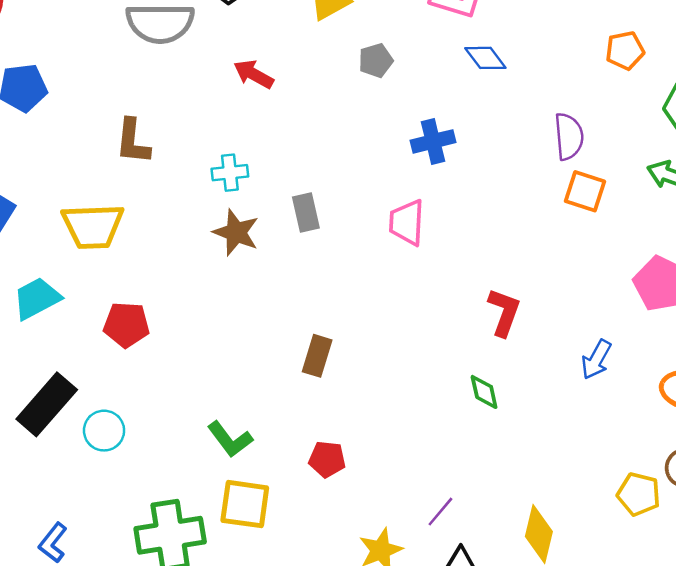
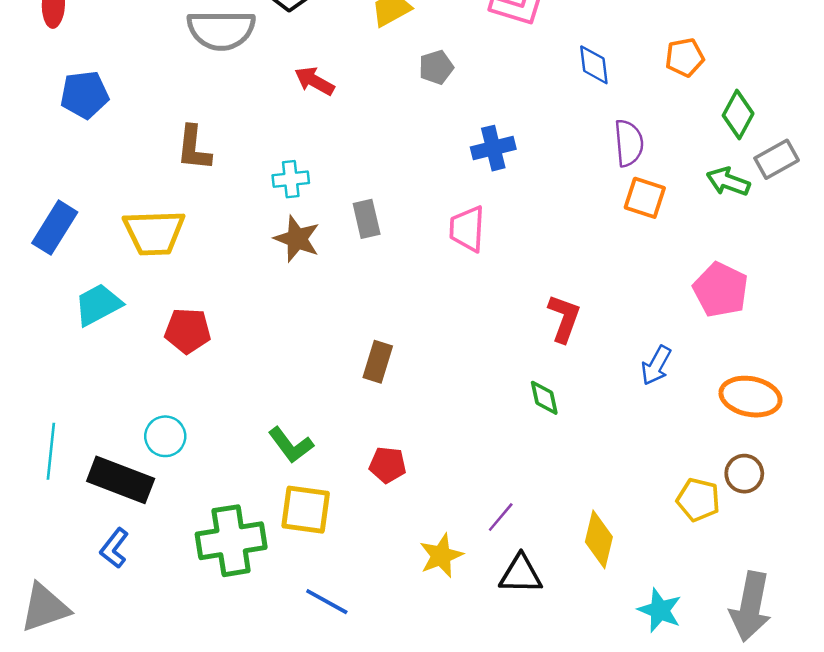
blue diamond: (485, 58) -> (594, 65), moved, turned 30
black rectangle: (47, 404) -> (121, 480), moved, turned 70

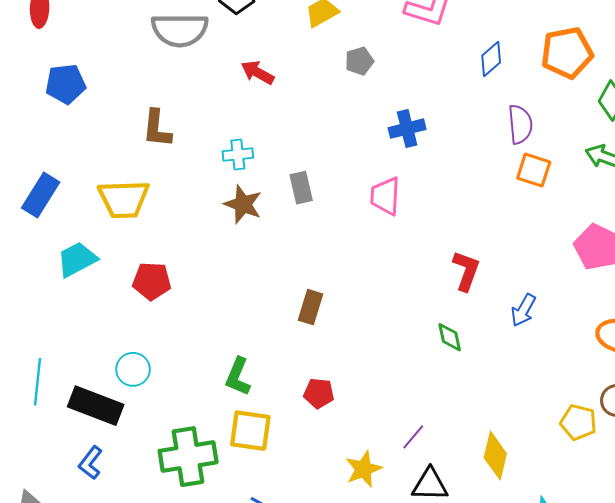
orange pentagon: (685, 57) -> (567, 53), size x1.6
blue diamond: (594, 65) -> (491, 59), turned 56
blue arrow: (656, 365) -> (523, 310), moved
green L-shape: (291, 445) -> (238, 377), turned 60

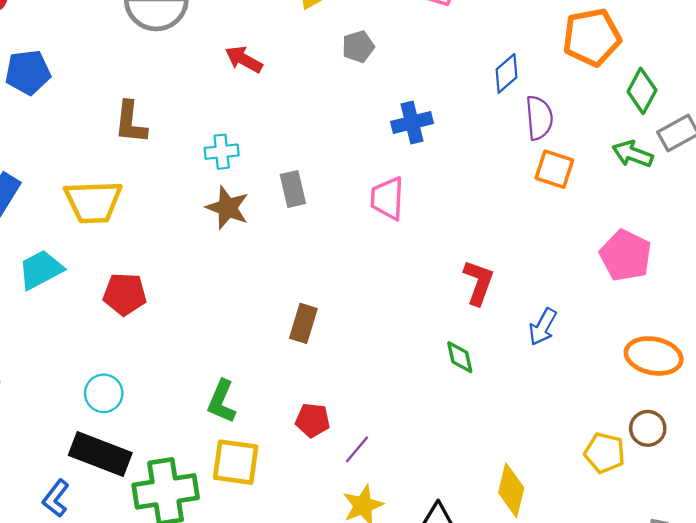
blue diamond: (491, 59) -> (506, 73), moved
black rectangle: (96, 406) -> (100, 454), moved
purple line: (413, 437) -> (357, 449), moved

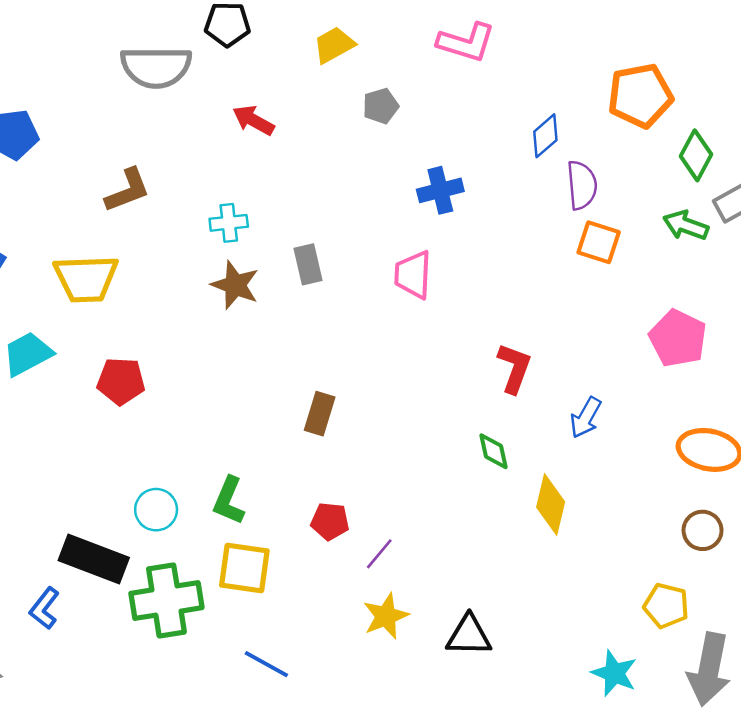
brown L-shape: (131, 122) -> (128, 190), turned -117
cyan circle: (104, 393) -> (156, 510), moved
yellow pentagon: (605, 453) -> (666, 606), moved
yellow diamond: (511, 490) -> (551, 504), moved

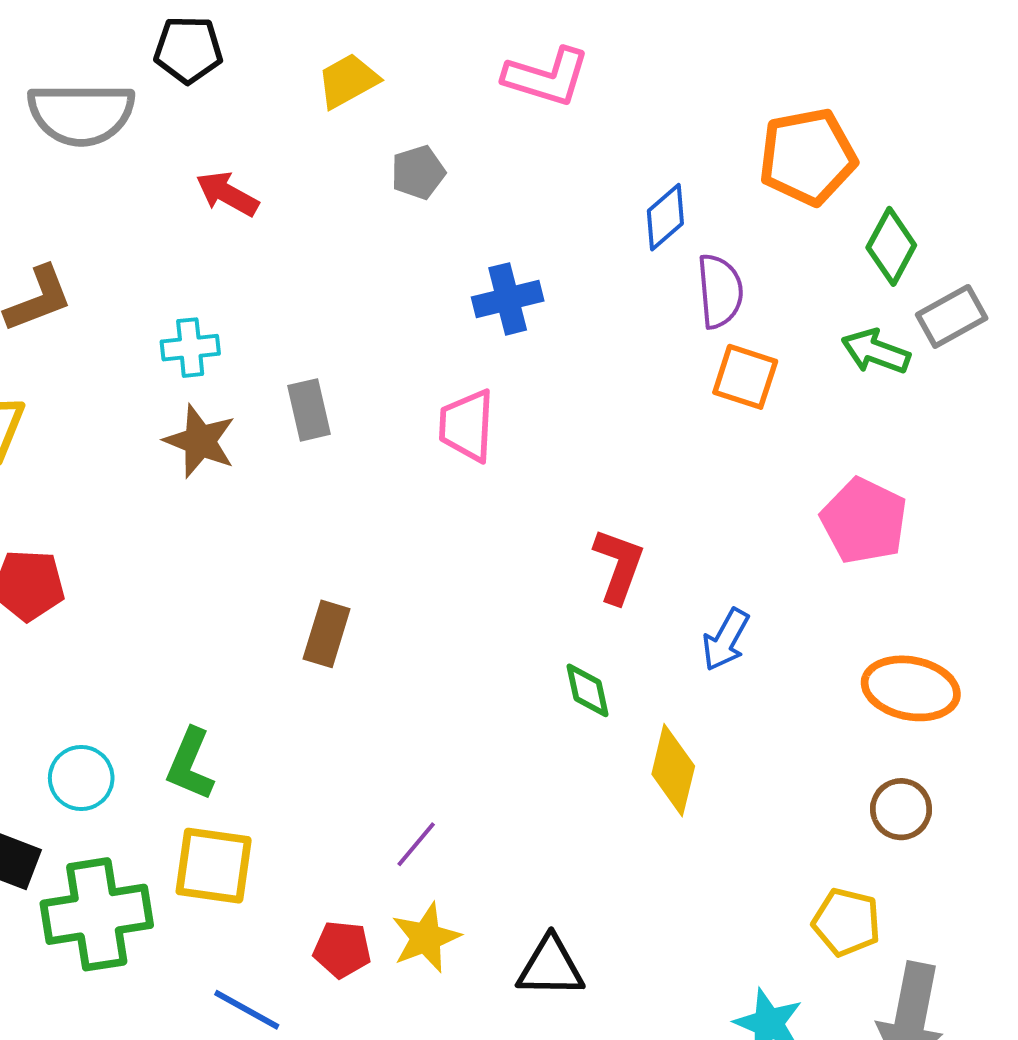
red pentagon: (330, 521) -> (342, 949), moved

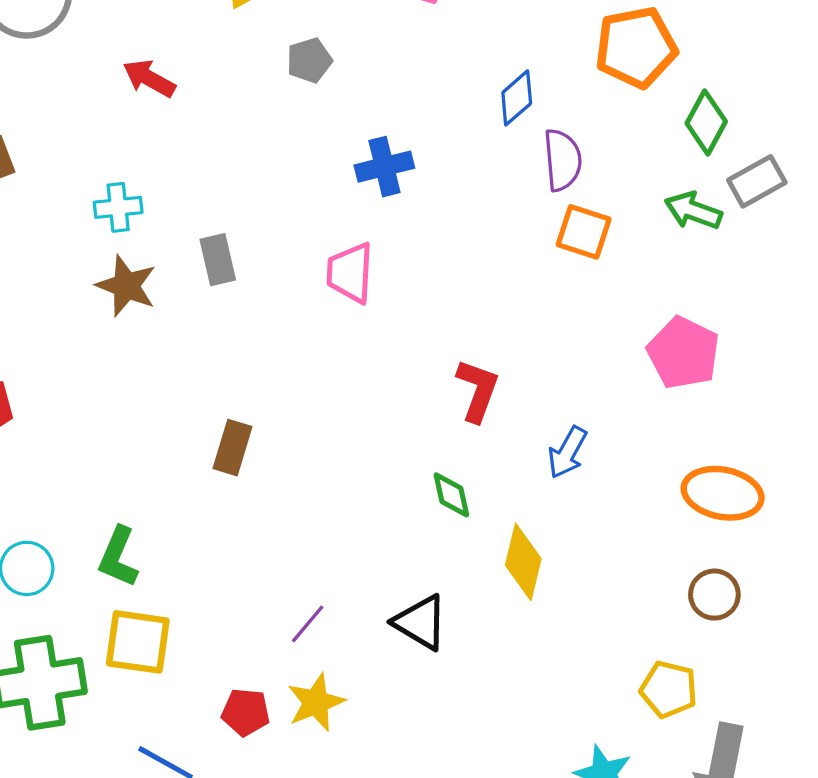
black triangle: (550, 967) -> (420, 622), moved, turned 30

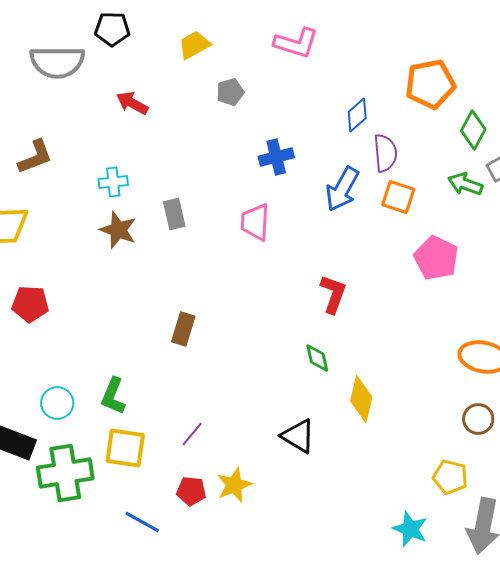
pink pentagon: (683, 353) -> (436, 258), moved
blue arrow: (567, 452) -> (342, 189), moved, size x1.4
purple line: (308, 624) -> (192, 434), moved

